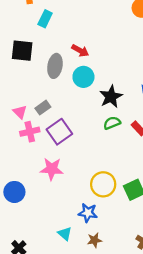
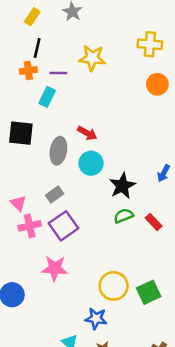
gray rectangle: (43, 108) -> (55, 195), moved

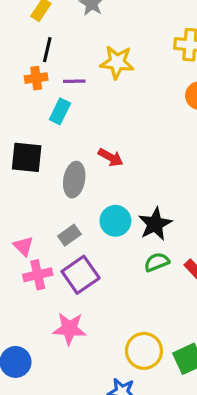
cyan circle: (91, 163) -> (115, 221), moved

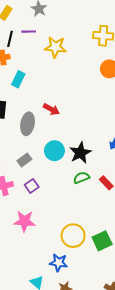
purple line: (74, 81) -> (29, 32), moved
purple square: (81, 275) -> (32, 186), size x0.6

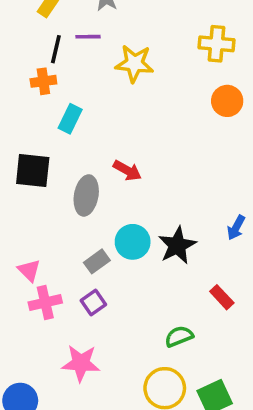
gray rectangle: (24, 160) -> (97, 261), moved
green semicircle: (81, 178) -> (179, 336), moved

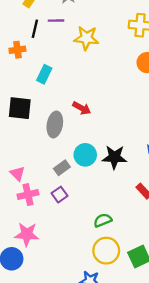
orange cross: (43, 81) -> (17, 50), moved
black star: (177, 245) -> (114, 157), turned 30
green semicircle: (179, 336) -> (103, 220), moved
pink star: (81, 363) -> (27, 234), moved

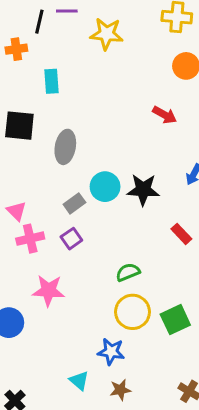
cyan rectangle: (44, 74) -> (52, 81), turned -30
red arrow: (82, 108) -> (165, 115), moved
pink star: (27, 234) -> (48, 291), moved

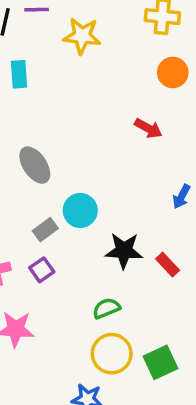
cyan rectangle: (52, 81) -> (19, 74), moved
gray ellipse: (65, 147) -> (35, 165), turned -44
black star: (143, 190) -> (124, 251), moved

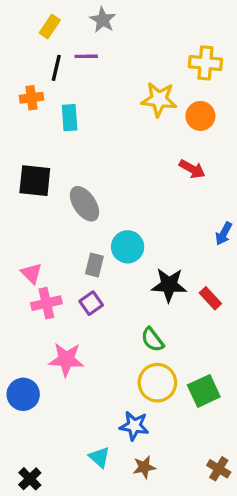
yellow star: (82, 36) -> (159, 99), moved
orange circle: (173, 72) -> (200, 116), moved
gray rectangle: (45, 230) -> (94, 265), turned -40
green semicircle: (106, 308) -> (152, 340), turned -105

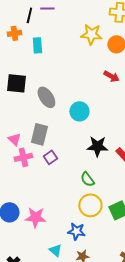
cyan circle: (128, 247) -> (79, 111), moved
gray rectangle: (94, 265) -> (39, 134), moved, size x1.5
pink star: (66, 359) -> (35, 217), moved

